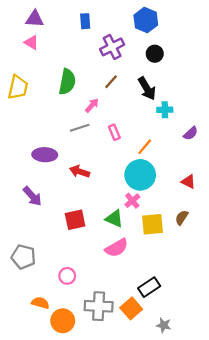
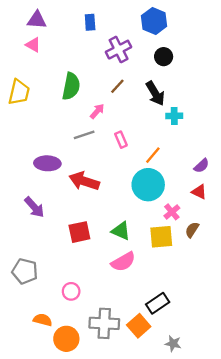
purple semicircle: (191, 133) -> (202, 166), moved
red arrow: (80, 172) -> (84, 181), size x1.4
pink cross: (132, 201) -> (172, 212), moved

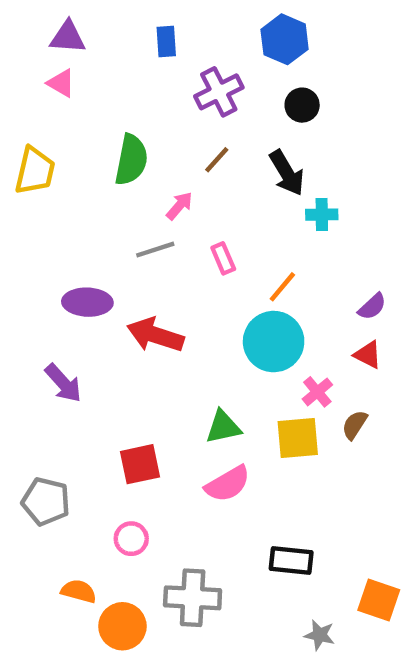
green triangle: (121, 231) -> (223, 427), turned -36
red square: (79, 232) -> (140, 464), moved
black rectangle: (158, 303) -> (291, 561), turned 40
orange square: (139, 326) -> (379, 600), moved, turned -30

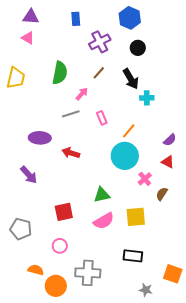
red arrow: (155, 335) -> (71, 153), size x0.7
yellow square: (298, 438) -> (136, 217), moved

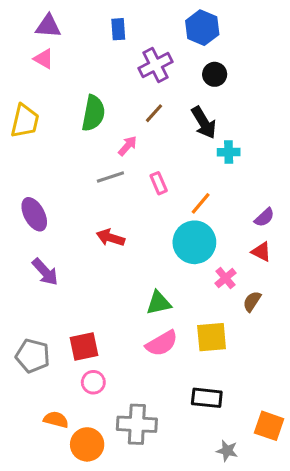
purple ellipse: (40, 138) -> (34, 214), moved, turned 60
red square: (64, 212) -> (84, 346), moved

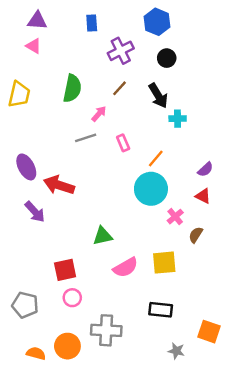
red arrow: (110, 238) -> (59, 185), moved, size x1.4
green triangle: (159, 303) -> (103, 236), moved
gray pentagon: (33, 356) -> (25, 305), moved
orange semicircle: (56, 420) -> (36, 353), moved

